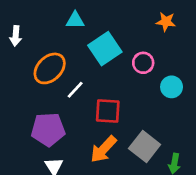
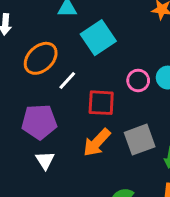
pink circle: (143, 63) -> (138, 80), moved
gray square: (145, 146) -> (140, 140), turned 32

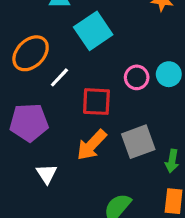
white triangle: (45, 160) -> (47, 174), moved

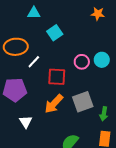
cyan square: (93, 31) -> (55, 33), size x0.7
orange ellipse: (31, 53) -> (16, 47), turned 40

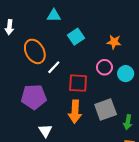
orange star: (98, 14) -> (114, 42), moved
orange ellipse: (16, 47) -> (35, 51), turned 65
cyan circle: (102, 60) -> (126, 74), moved
orange arrow: (54, 104) -> (75, 112), turned -40

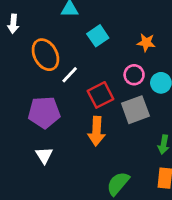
red square: (78, 83) -> (101, 95), turned -30
gray square: (106, 109) -> (135, 110), moved
white triangle: (45, 131) -> (44, 155), moved

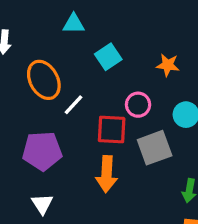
pink circle: (134, 75) -> (138, 105), moved
red square: (101, 95) -> (112, 129), turned 30

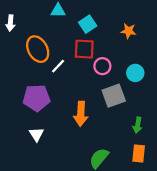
cyan square: (108, 57) -> (88, 24), moved
orange star: (168, 65) -> (128, 31), moved
red square: (112, 129) -> (84, 49), moved

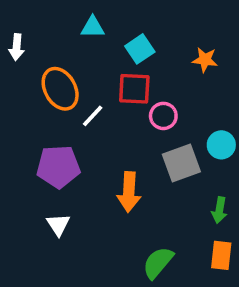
cyan circle: (135, 73) -> (221, 145), moved

